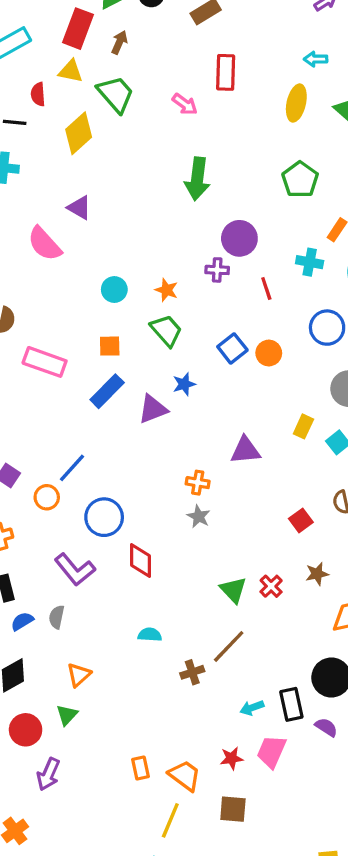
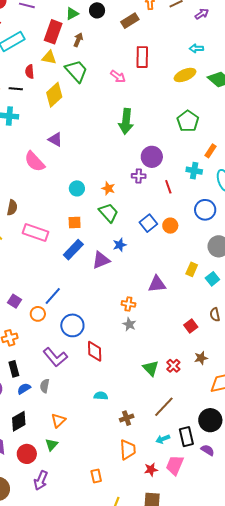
yellow ellipse: (296, 103) -> (185, 75), turned 55
brown line: (229, 646) -> (164, 407), moved
orange trapezoid: (185, 776) -> (128, 450), moved, turned 50

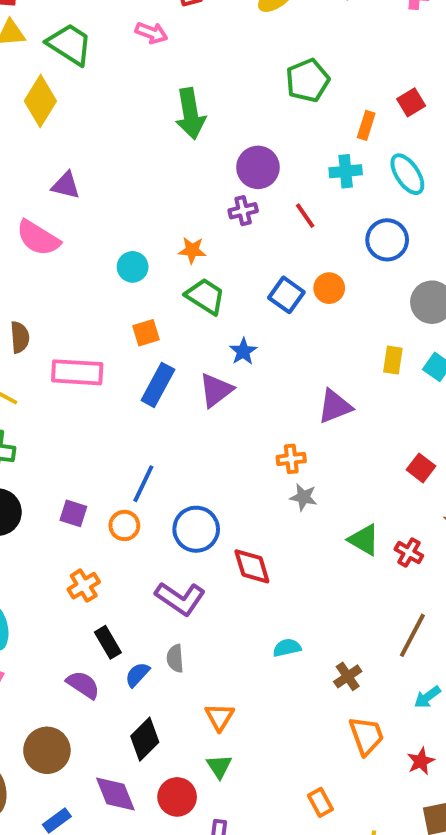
green pentagon: (188, 121) -> (308, 80), turned 30
green triangle: (151, 368) -> (364, 540), moved

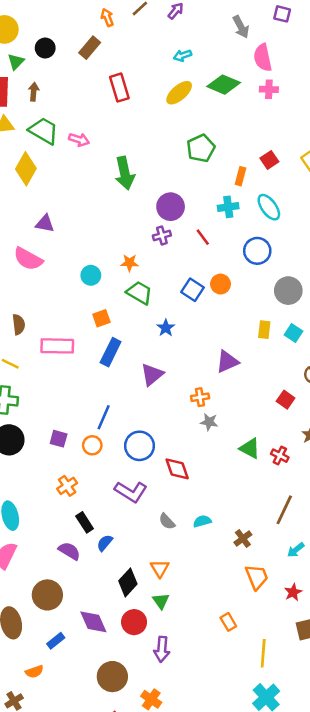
pink arrow: (151, 33) -> (79, 140), moved
purple triangle: (216, 390) -> (152, 375), moved
gray semicircle: (175, 658) -> (167, 521), moved, turned -36
black diamond: (145, 739) -> (128, 582), moved

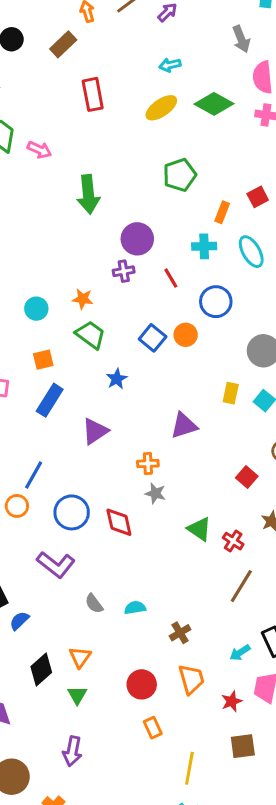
blue circle: (257, 251) -> (216, 302), moved
red diamond: (177, 469) -> (119, 522), moved
brown line: (284, 510) -> (241, 586), moved
red circle: (134, 622) -> (142, 684), moved

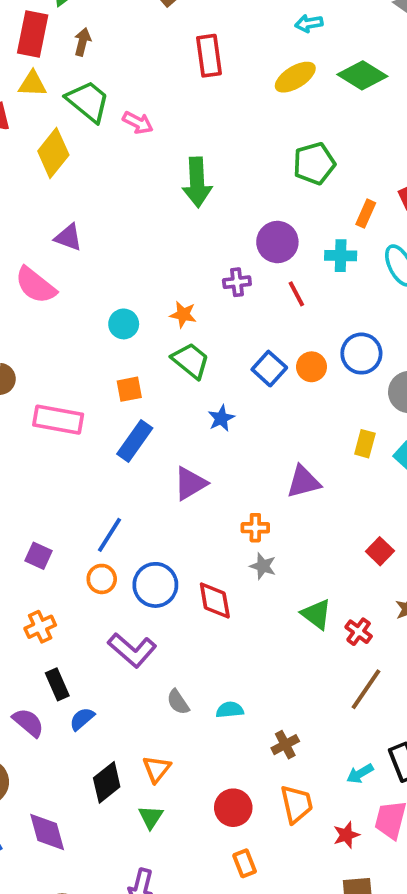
purple circle: (137, 239) -> (277, 242), moved
blue circle: (216, 302) -> (361, 354), moved
orange circle: (17, 506) -> (102, 579), moved

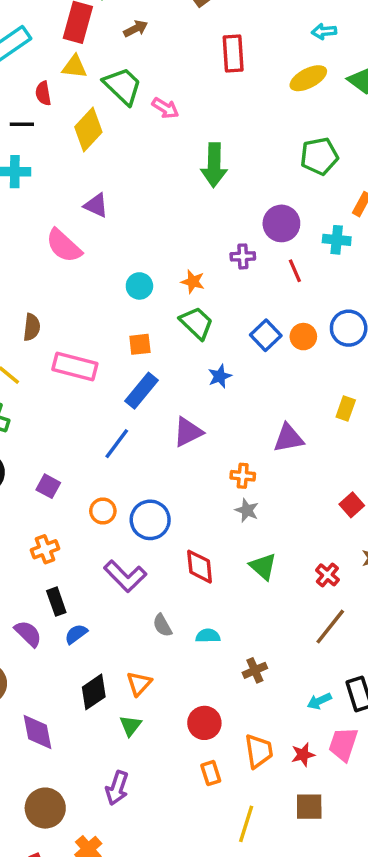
brown arrow: (82, 42) -> (136, 29), moved, turned 45
blue line: (110, 535) -> (117, 444), moved
red diamond: (215, 600) -> (200, 567), moved
green triangle: (316, 614) -> (263, 566), moved
orange trapezoid: (297, 804) -> (259, 751), moved

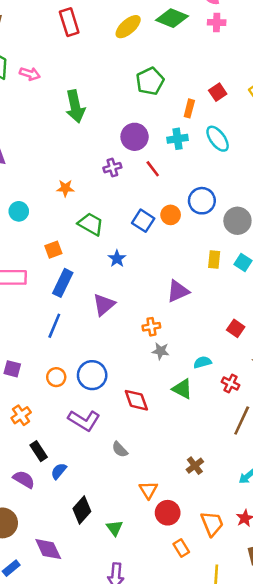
orange star: (193, 282) -> (65, 188), moved
cyan circle: (139, 286) -> (19, 211), moved
cyan semicircle: (208, 636) -> (202, 362), moved
orange triangle: (139, 683) -> (148, 490), moved

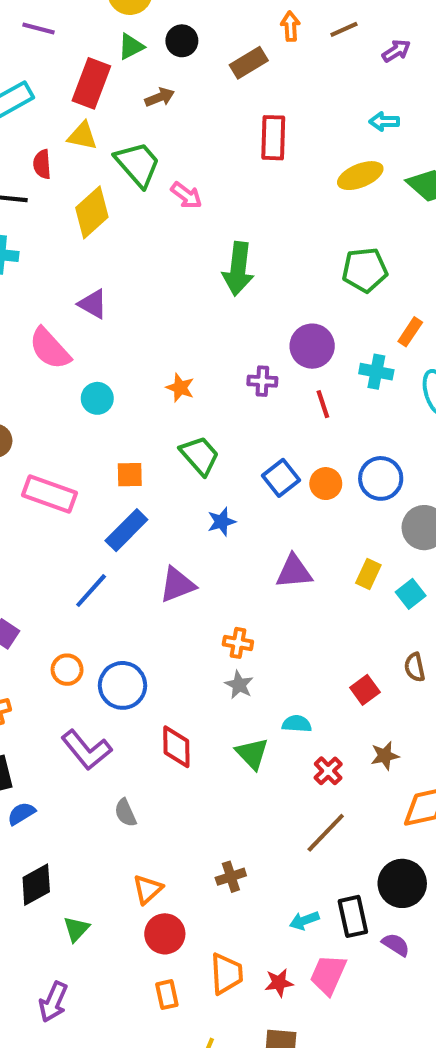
purple triangle: (178, 291) -> (294, 572), moved

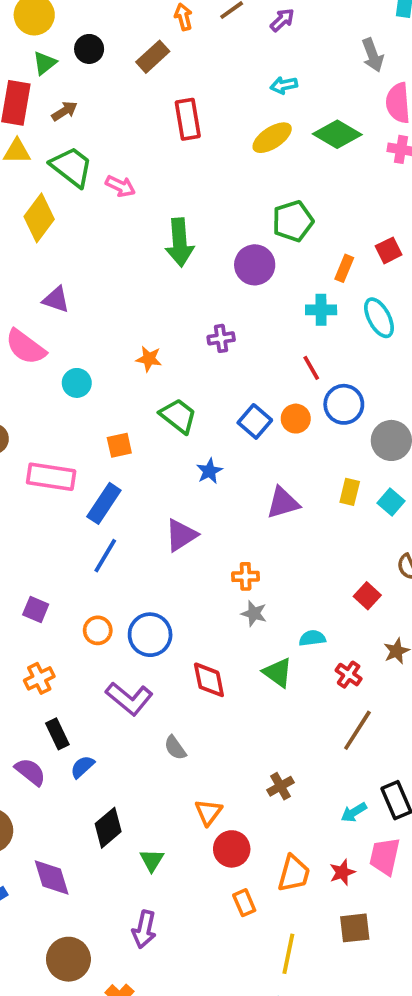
brown arrow: (160, 97) -> (65, 111), moved
purple circle: (312, 346) -> (255, 265), moved
red line: (323, 404) -> (311, 368), moved
blue rectangle: (126, 530) -> (104, 503), moved
orange trapezoid: (227, 974) -> (294, 873), turned 30

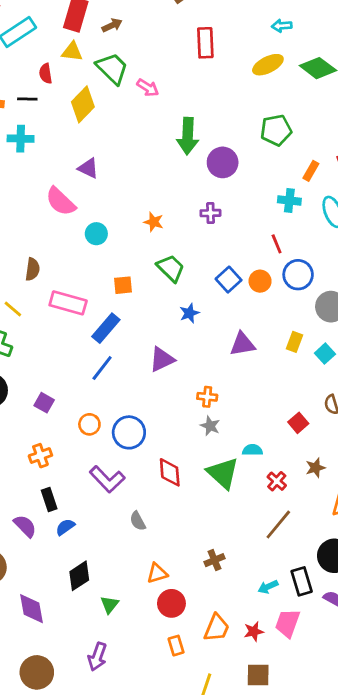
purple circle: (255, 265) -> (223, 162), moved
green triangle: (278, 673) -> (223, 473), size x1.4
orange triangle: (208, 812) -> (157, 573), turned 30

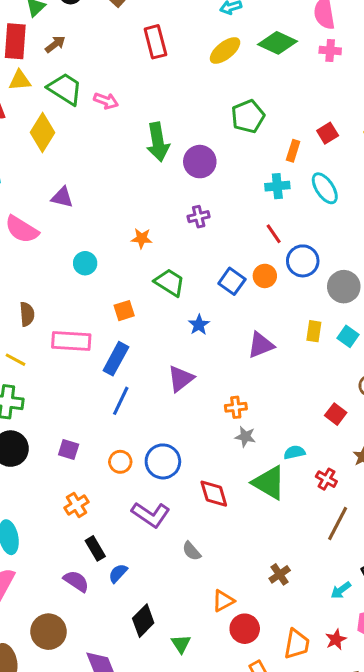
pink semicircle: (61, 201) -> (22, 229), moved

